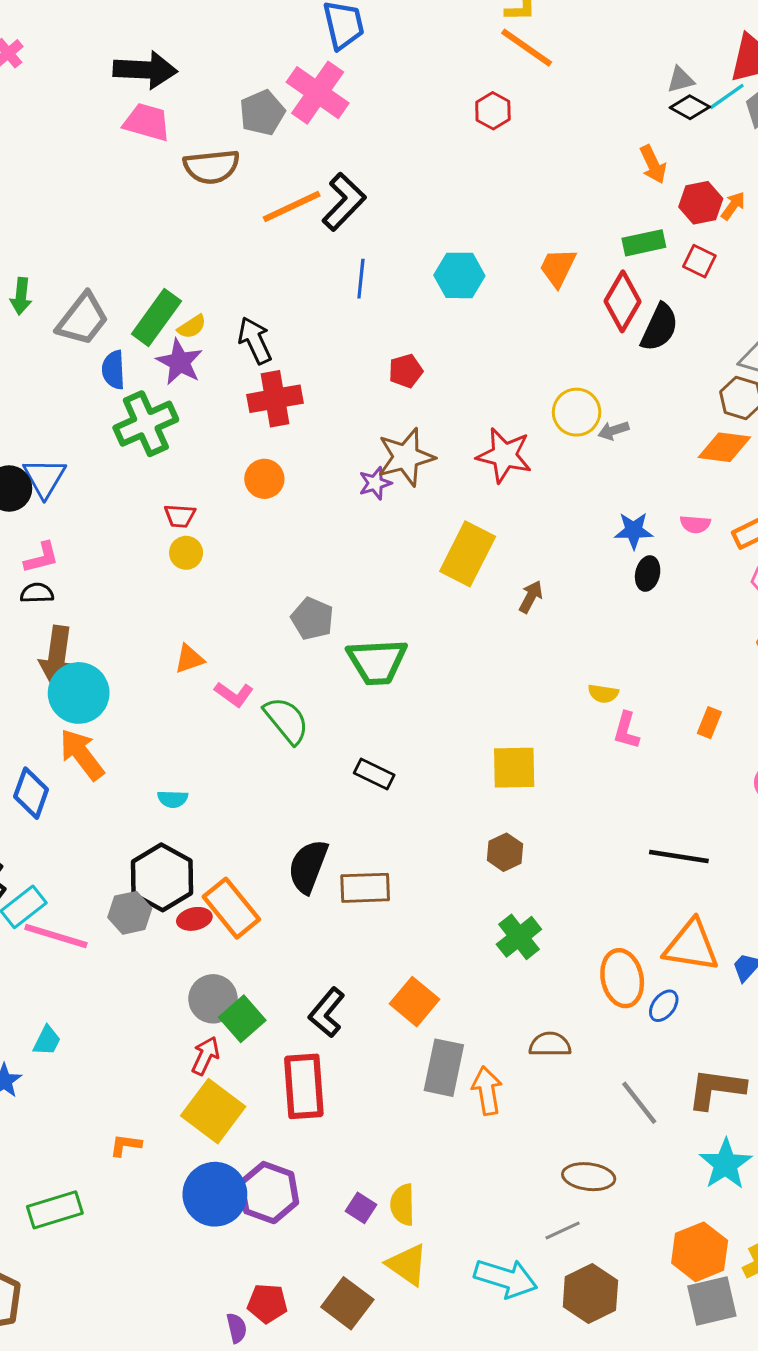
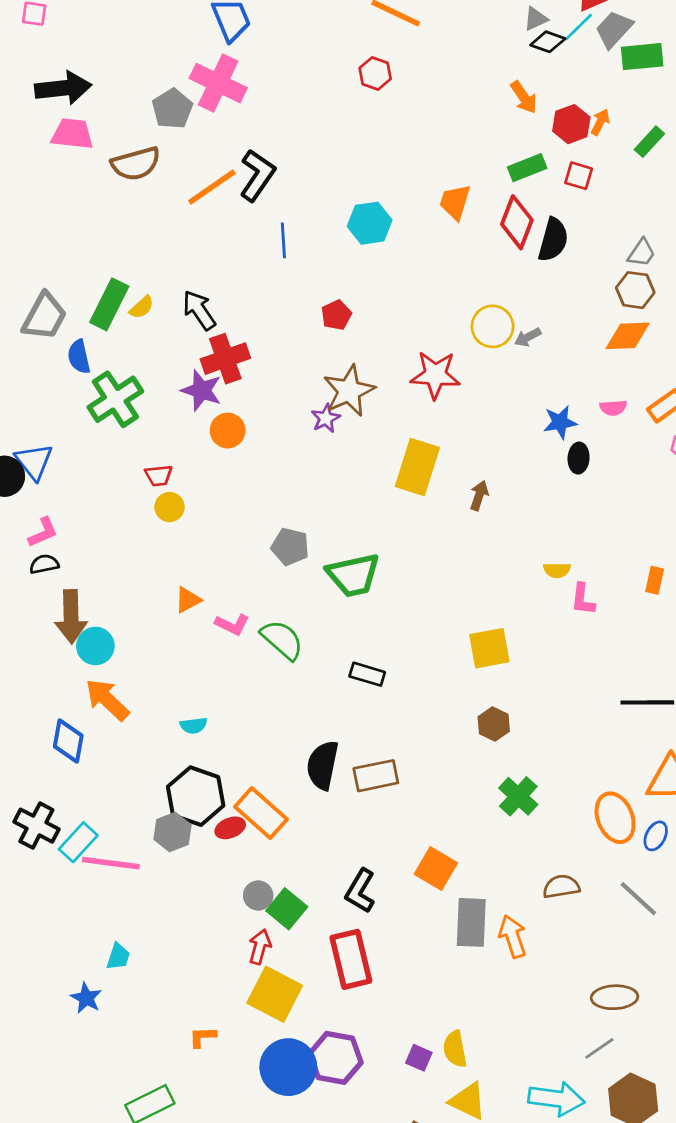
purple star: (180, 362) -> (201, 390), moved
cyan circle: (79, 693) -> (95, 646), size x0.7
gray circle: (213, 999) -> (258, 896), size x0.7
gray line: (639, 1103) -> (638, 899), moved

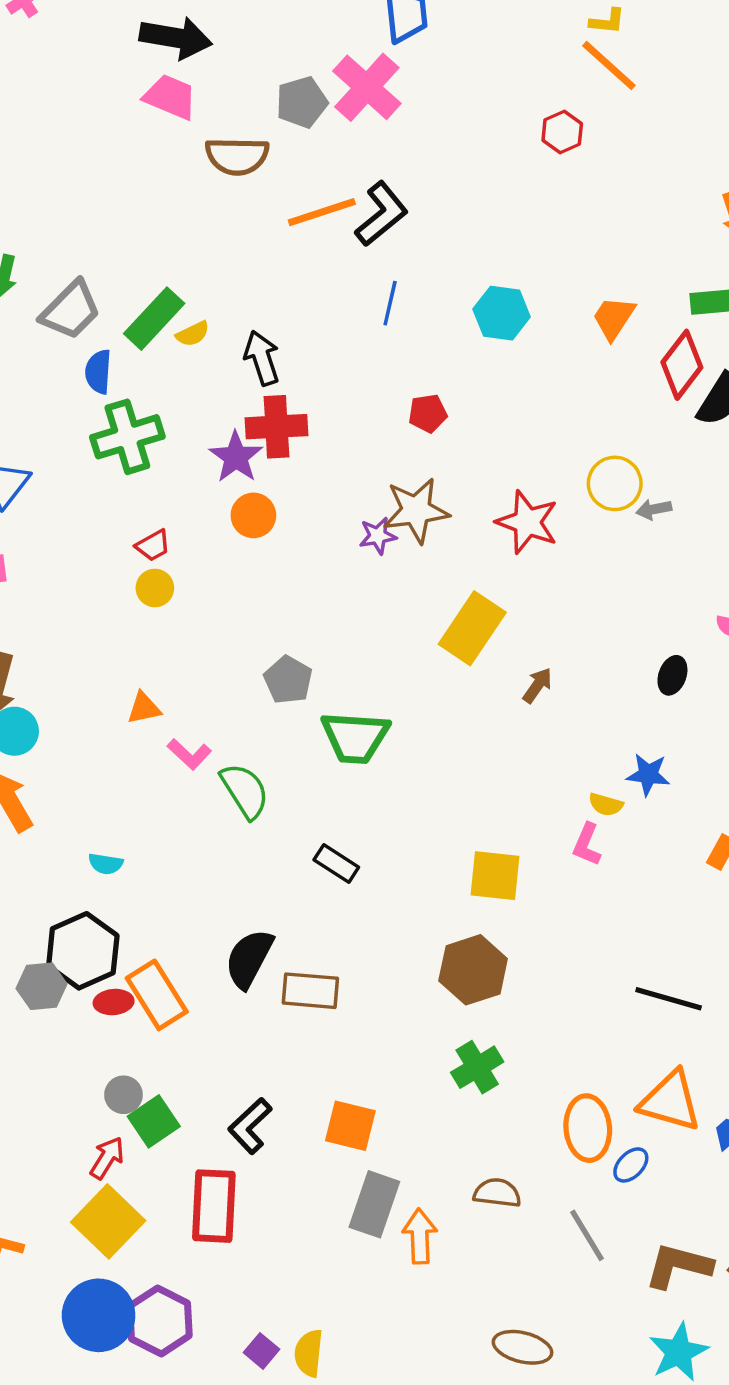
blue star: (560, 422) -> (648, 774), moved
red trapezoid: (159, 475) -> (153, 546), turned -40
pink L-shape: (583, 599) -> (587, 845), moved
brown hexagon: (494, 724) -> (473, 970), size x1.6
orange square: (436, 869) -> (350, 1126), turned -33

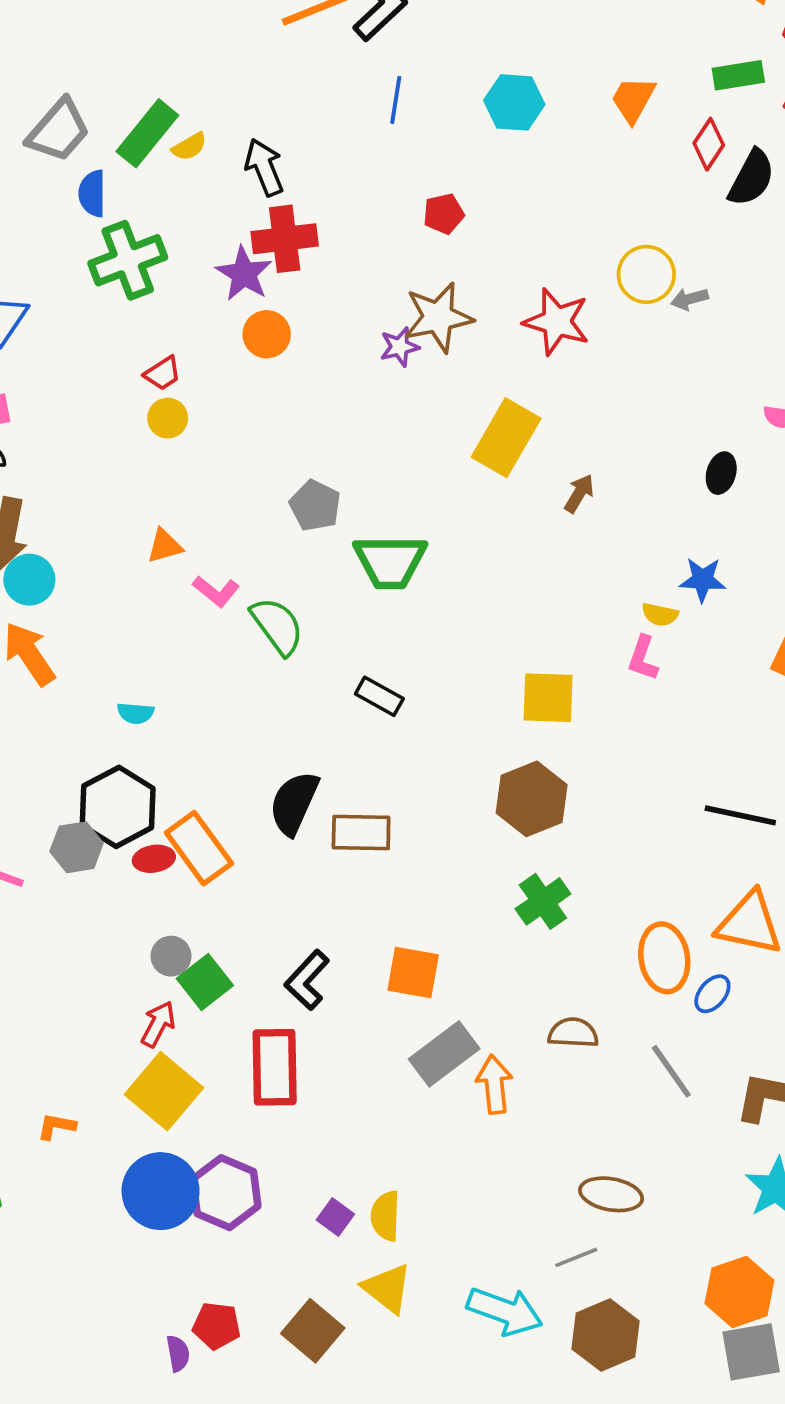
red diamond: (682, 365) -> (709, 144), size x0.7
gray rectangle: (374, 1204) -> (444, 1054), turned 38

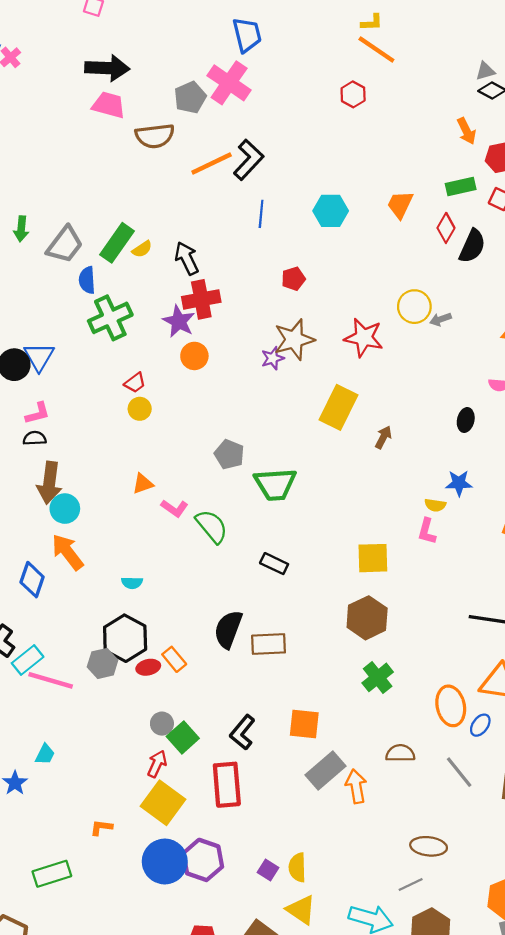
orange rectangle: (199, 848) -> (174, 659), size x0.6

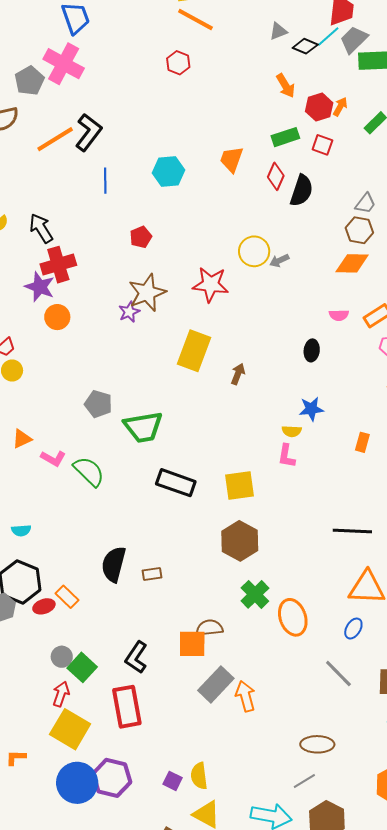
gray triangle: (485, 71) -> (278, 31), moved
black rectangle: (274, 564) -> (176, 483), moved, size x1.5
brown rectangle: (269, 644) -> (152, 574), size x0.6
orange ellipse: (451, 706) -> (293, 617), moved
brown semicircle: (400, 753) -> (209, 628), moved

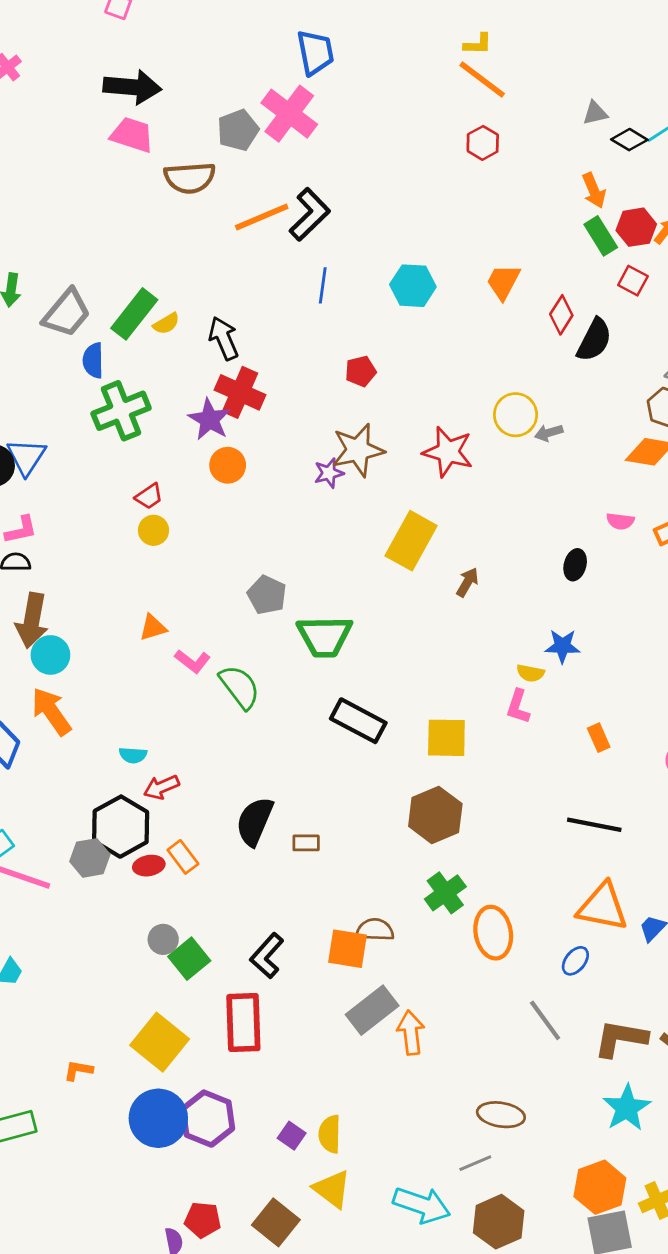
red hexagon: (178, 63) -> (483, 143), moved
green rectangle: (285, 137) -> (601, 236), moved, turned 68
red cross: (58, 265) -> (240, 392), turned 32
orange rectangle: (362, 442) -> (599, 738), moved, turned -48
red arrow: (61, 694) -> (161, 787), moved, turned -140

